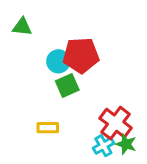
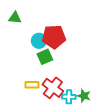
red cross: (116, 123) -> (53, 88), moved
cyan cross: (103, 146) -> (69, 97), turned 32

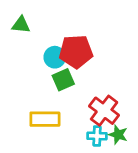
yellow rectangle: (32, 85) -> (45, 119), size x1.5
red cross: (53, 88) -> (104, 111), moved

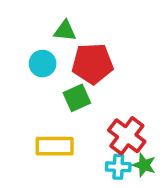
green triangle: (21, 25) -> (65, 31), moved
cyan circle: (55, 57) -> (43, 64), moved

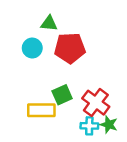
green square: (77, 98) -> (62, 95), moved

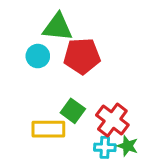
green triangle: (49, 23) -> (58, 27), size x1.5
green square: (62, 95) -> (73, 111), turned -30

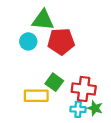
red cross: (112, 120) -> (84, 89), turned -30

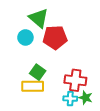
green triangle: (43, 20) -> (39, 18), turned 35
green square: (54, 82) -> (38, 72), moved

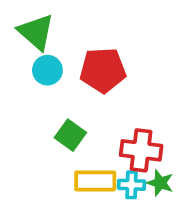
green triangle: (39, 18) -> (36, 32), moved
yellow rectangle: (33, 86) -> (95, 181), moved

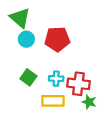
green square: (70, 135) -> (28, 77), moved
cyan cross: (132, 185) -> (56, 79), moved

